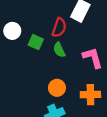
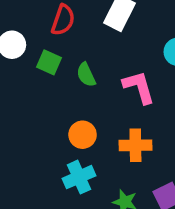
red semicircle: (59, 28) -> (63, 20), moved

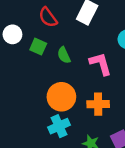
red semicircle: (63, 20) -> (48, 17), turned 125
orange circle: (83, 135) -> (61, 97), size x1.5

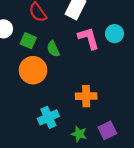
pink L-shape: (101, 64) -> (88, 38), moved
orange circle: (61, 97) -> (33, 70), moved

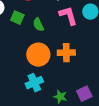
orange circle: (33, 70) -> (38, 55), moved
orange cross: (86, 96) -> (66, 53), moved

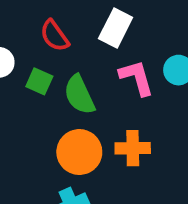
green semicircle: (38, 25) -> (79, 95), size x1.5

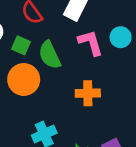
orange circle: (79, 152) -> (24, 80), moved

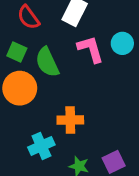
orange cross: (88, 93) -> (70, 120), moved

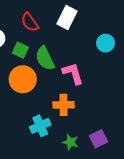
pink L-shape: (91, 49) -> (73, 73), moved

